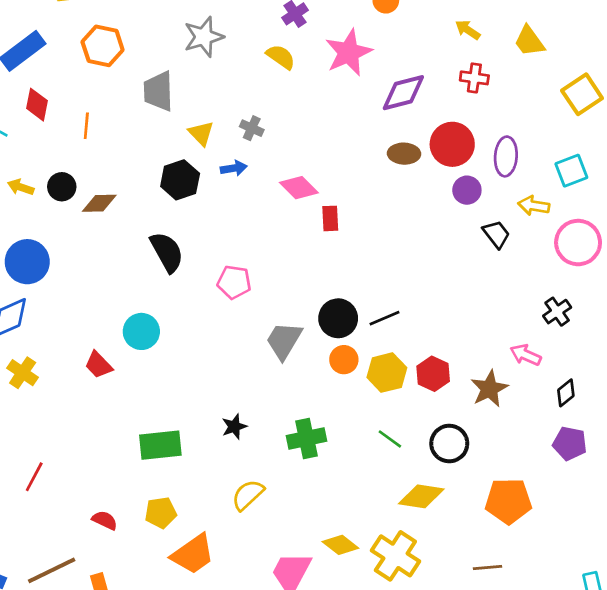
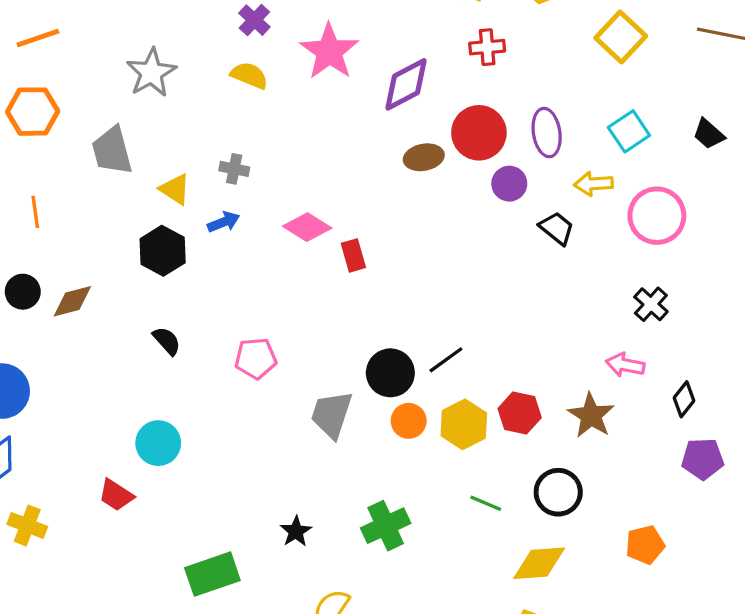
black semicircle: (167, 252) -> (167, 341), size x0.6
orange pentagon: (508, 501) -> (645, 545), size x0.7

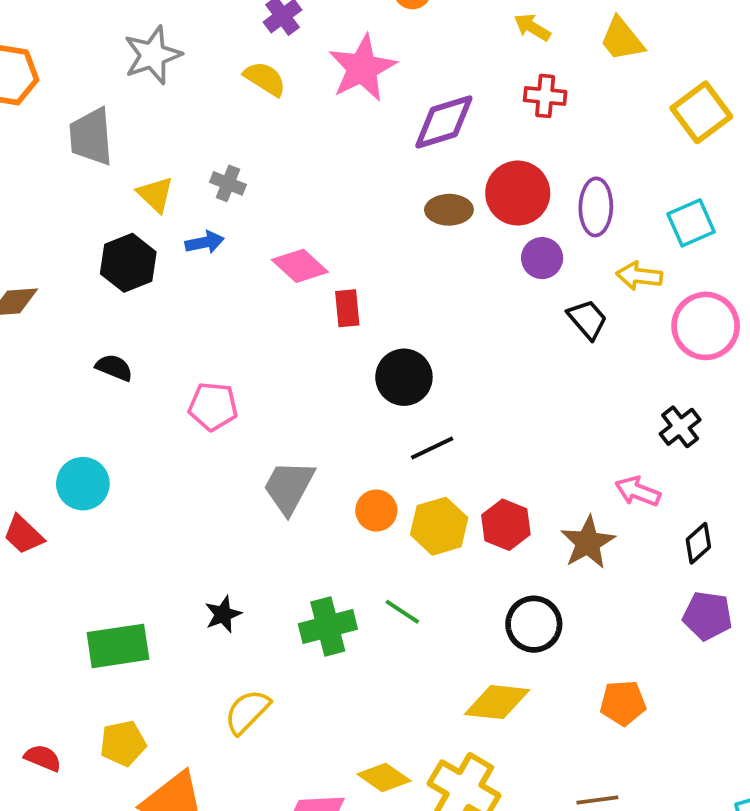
black semicircle: (167, 341) -> (114, 368), turned -36
black circle: (390, 373) -> (404, 377), moved
green line: (486, 503) -> (402, 612), moved

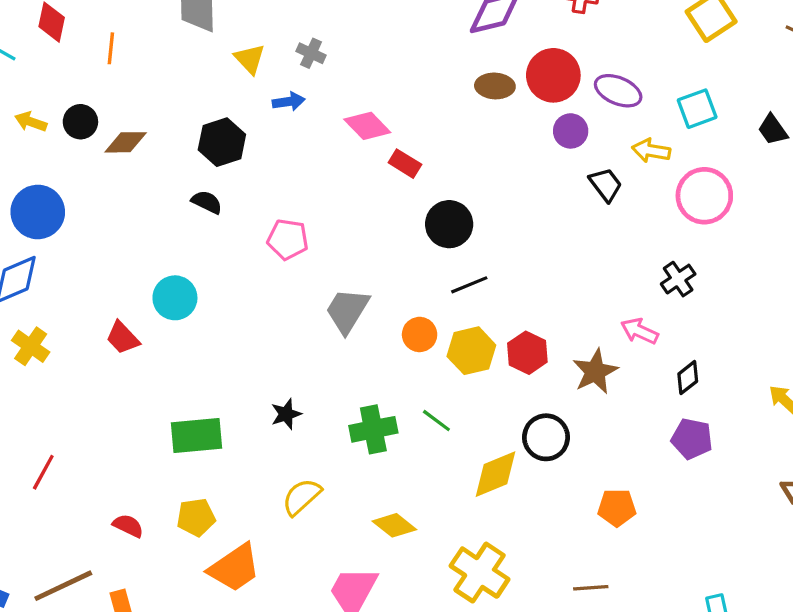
purple ellipse: (596, 207) -> (618, 91), turned -72
black hexagon: (128, 263) -> (222, 142), moved
red rectangle: (347, 308) -> (405, 164), turned -56
yellow diamond: (497, 702) -> (496, 474), moved, turned -32
yellow diamond: (384, 778) -> (394, 525), moved

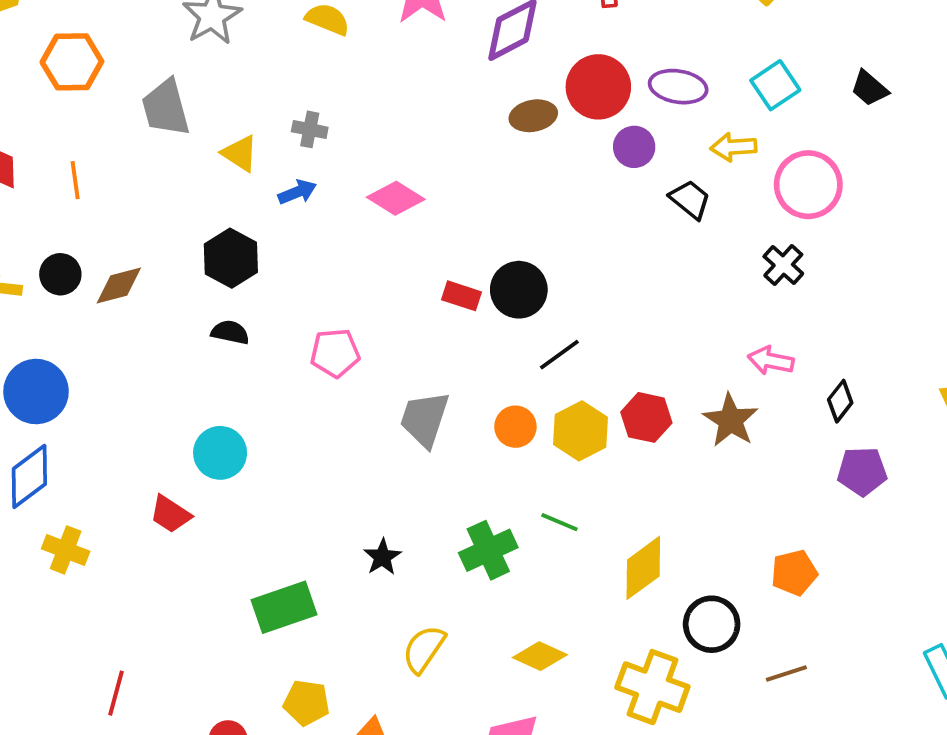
red rectangle: (405, 164) -> (461, 296), moved
black cross: (678, 279) -> (783, 265), moved
black circle: (546, 437) -> (712, 624), moved
yellow pentagon: (196, 517) -> (307, 703), turned 30

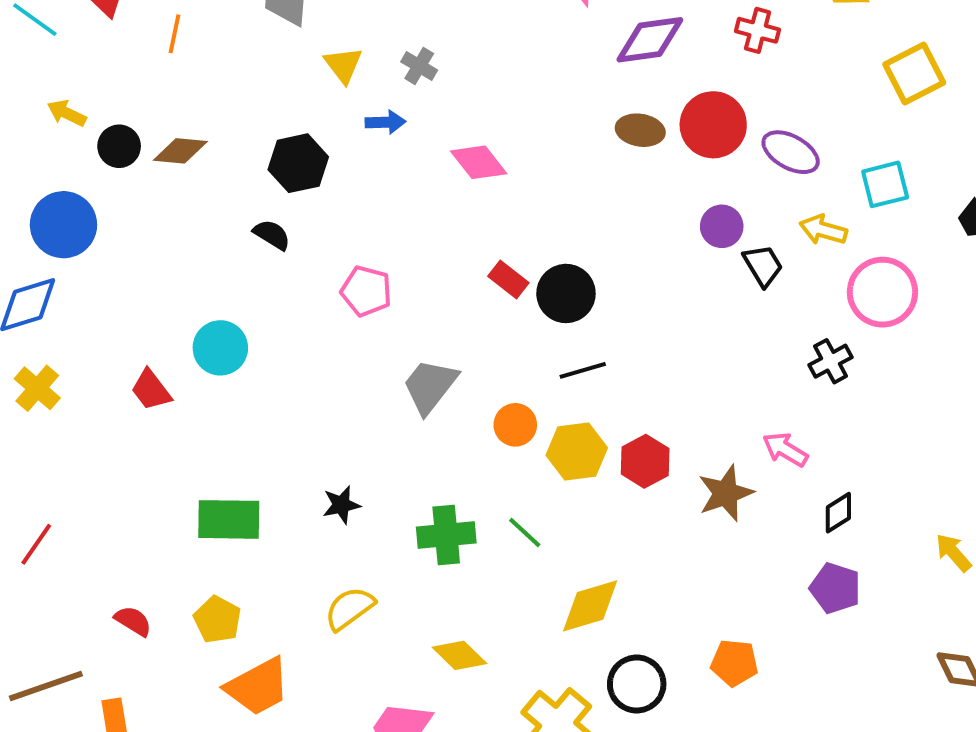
purple circle: (634, 147) -> (722, 226), moved
black circle: (60, 274) -> (119, 146), moved

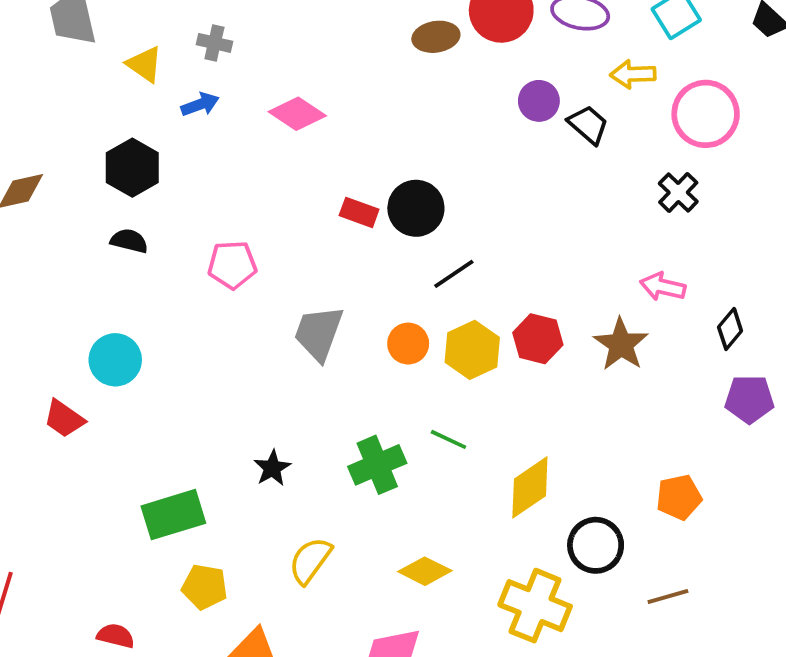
yellow pentagon: (217, 620) -> (205, 587), moved

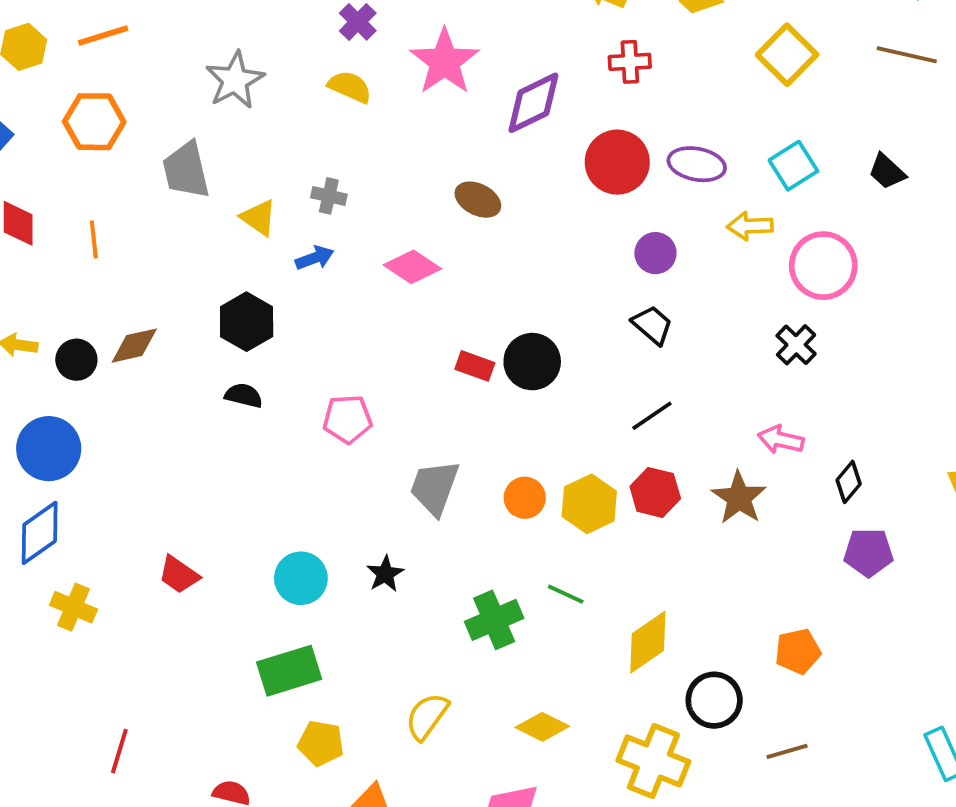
brown ellipse: (436, 37) -> (478, 200), moved, turned 36
black trapezoid: (588, 125) -> (652, 325), moved
black line: (454, 274) -> (652, 416), moved
cyan circle: (115, 360) -> (301, 578), moved
black star: (272, 468) -> (385, 574), moved

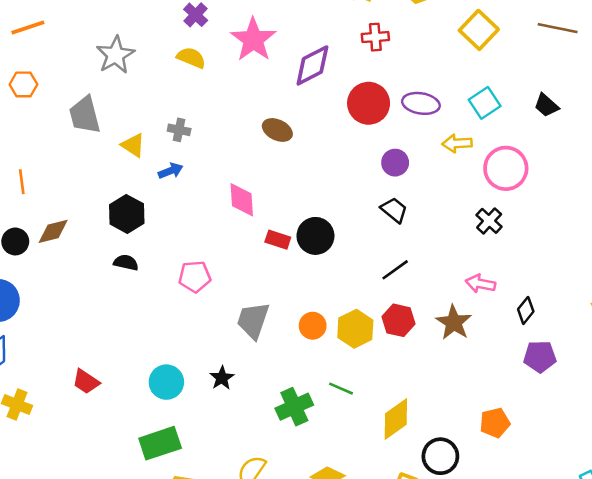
orange hexagon: (94, 122) -> (23, 84), size x0.7
orange line: (94, 239) -> (22, 182), moved
pink diamond: (412, 267) -> (242, 200), moved, turned 54

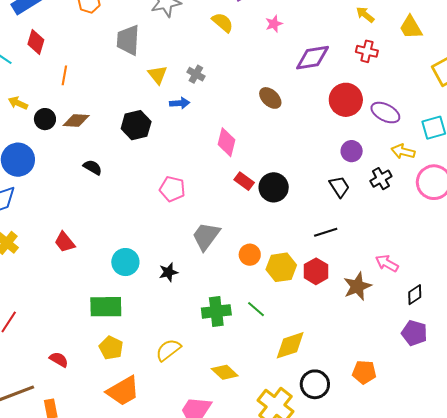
pink star: (253, 40) -> (274, 24), size x0.5
black cross: (489, 221) -> (381, 179), moved
black semicircle: (126, 263) -> (93, 167), moved

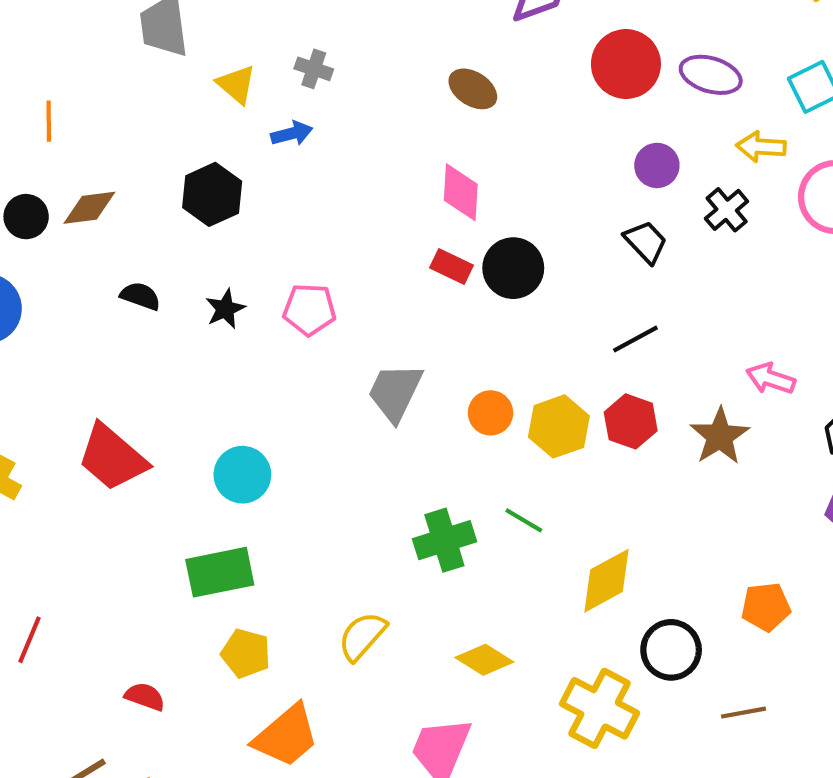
pink diamond: (227, 142) -> (461, 192), moved
red trapezoid: (65, 242) -> (112, 458), size x1.6
black star: (168, 272) -> (225, 309), moved

